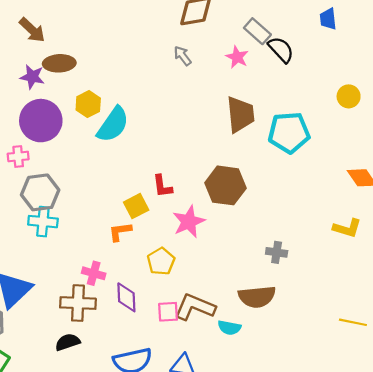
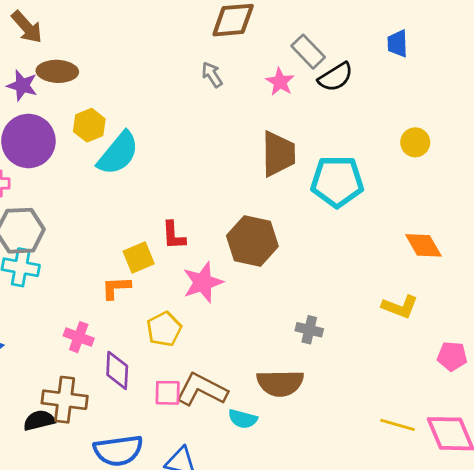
black semicircle: (281, 50) -> (336, 77), turned 96
brown cross: (78, 303) -> (65, 400), moved

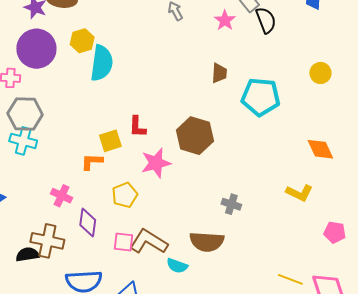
black semicircle: (336, 77) -> (266, 20), turned -84
cyan semicircle: (118, 153) -> (102, 63), turned -36
brown trapezoid: (278, 154) -> (219, 73), size x0.6

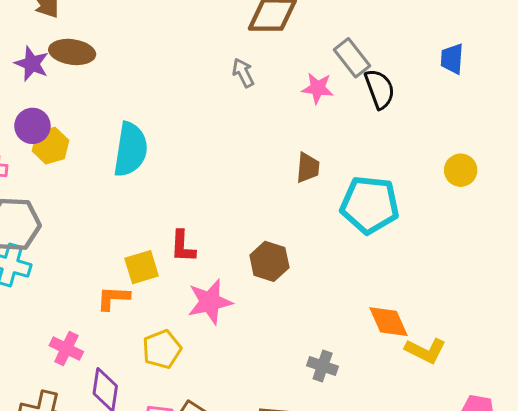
pink star: (225, 20) -> (318, 88), turned -30
yellow hexagon: (82, 41) -> (50, 146), moved
purple circle: (36, 49) -> (32, 126), size x0.6
brown hexagon: (195, 136) -> (269, 261), size x0.7
orange diamond: (320, 149) -> (389, 322), moved

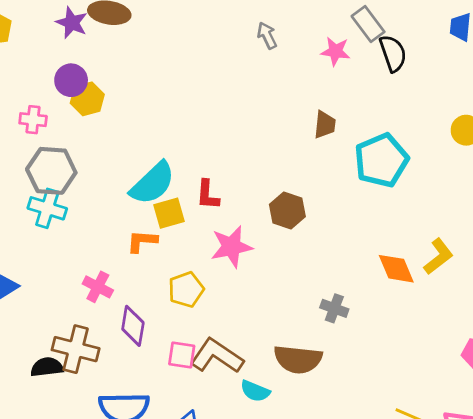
cyan semicircle: (130, 149) -> (153, 183), moved, turned 36
cyan pentagon: (370, 205) -> (381, 160), turned -30
yellow L-shape: (425, 351) -> (438, 256), moved, turned -66

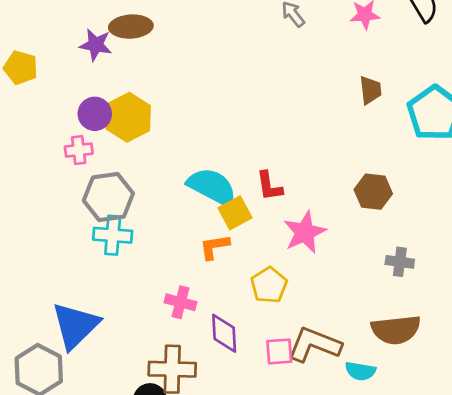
purple circle: (71, 80) -> (95, 114), moved
yellow hexagon: (87, 99) -> (128, 117), size x1.4
cyan semicircle: (153, 183) -> (212, 187), turned -96
brown hexagon: (287, 211) -> (373, 192), moved
gray cross: (334, 308) -> (400, 262), moved

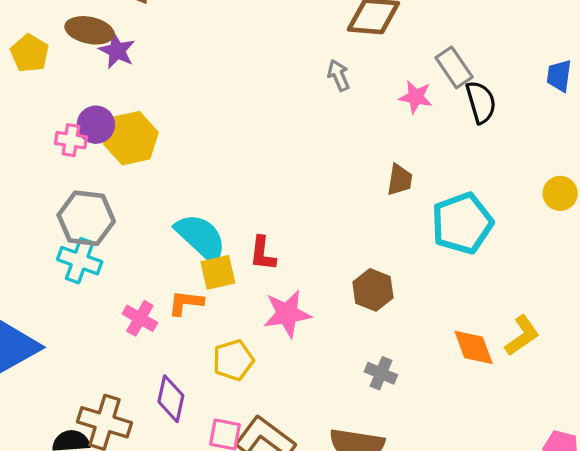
brown ellipse: (131, 27) -> (90, 30), moved
pink cross: (79, 150) -> (71, 140), moved
pink cross: (180, 302) -> (140, 318), moved

